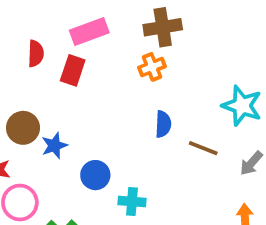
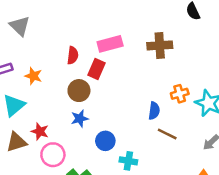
orange cross: (152, 67) -> (180, 94), moved
brown circle: (23, 128) -> (79, 91), moved
brown line: (203, 148) -> (167, 134), moved

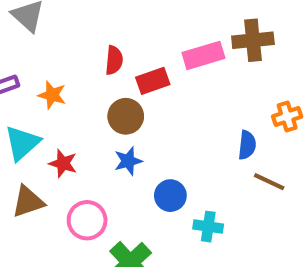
pink rectangle: (110, 44) -> (203, 55), moved
red rectangle: (97, 69) -> (153, 81), turned 48
red star: (40, 131) -> (63, 163), moved

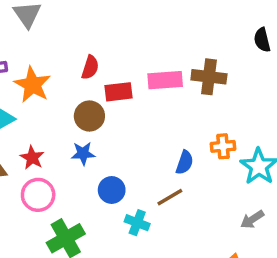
orange star: (52, 95) -> (32, 85), size x1.5
red star: (63, 163) -> (32, 158), moved
brown line: (269, 182) -> (170, 197), moved, turned -68

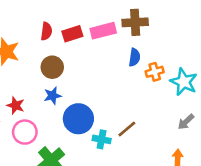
red rectangle: (118, 92) -> (72, 34), moved
blue semicircle: (185, 162) -> (134, 57), moved
blue circle: (112, 190) -> (78, 119), size x1.5
brown line: (170, 197) -> (127, 129), moved

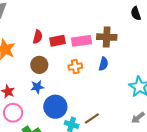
orange cross: (155, 72) -> (75, 67), moved

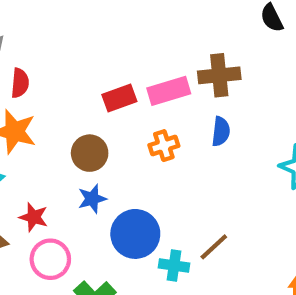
red semicircle: (38, 37) -> (20, 83), moved

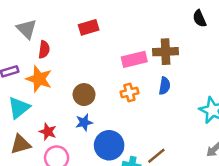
red rectangle: (119, 98) -> (89, 27), moved

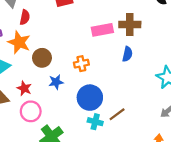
orange cross: (129, 93) -> (81, 64), moved
brown circle: (84, 95) -> (42, 58), moved
blue circle: (109, 145) -> (90, 98), moved

